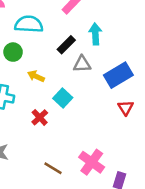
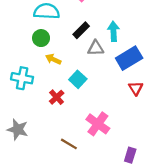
cyan arrow: (95, 34) -> (113, 31), moved
green circle: (13, 52) -> (41, 38), moved
pink cross: (92, 162) -> (98, 124), moved

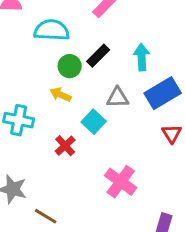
green circle: (41, 38) -> (70, 66), moved
gray triangle: (96, 48) -> (118, 98), moved
brown line: (69, 144) -> (46, 216), moved

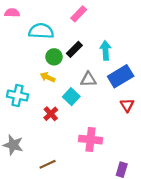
pink cross: (121, 182) -> (91, 140), turned -30
brown line: (46, 216) -> (48, 164), moved, turned -56

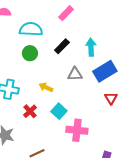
green circle: (54, 57) -> (30, 53), moved
yellow arrow: (48, 77) -> (46, 87), moved
cyan square: (71, 97) -> (59, 111), moved
red cross: (51, 114) -> (30, 111), moved

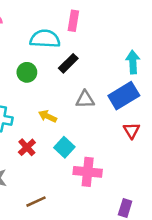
pink rectangle: (66, 13) -> (73, 21), turned -35
cyan semicircle: (31, 29) -> (45, 39), moved
cyan arrow: (91, 47) -> (133, 62), moved

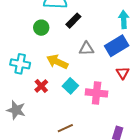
yellow arrow: (48, 116) -> (57, 62), size x1.5
pink cross: (88, 172) -> (97, 93), moved
brown line: (36, 202) -> (65, 128), moved

